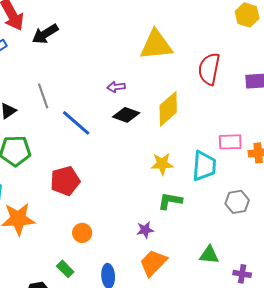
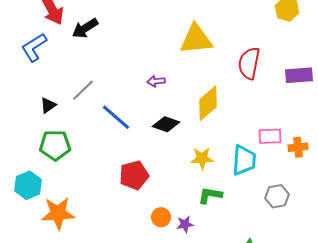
gray line: (43, 96) -> (83, 90), turned 65
black diamond: (126, 115) -> (166, 124), moved
red pentagon: (65, 181) -> (134, 175), moved
orange circle: (82, 233) -> (161, 217), moved

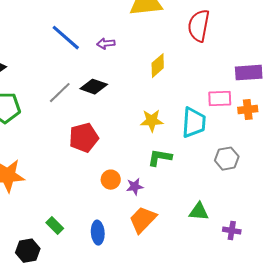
purple rectangle: (299, 75) -> (249, 73), moved
gray line: (83, 90) -> (60, 93), moved
yellow diamond: (208, 103) -> (158, 66), size x0.7
blue line: (116, 117) -> (66, 38), moved
black diamond: (166, 124) -> (94, 87), moved

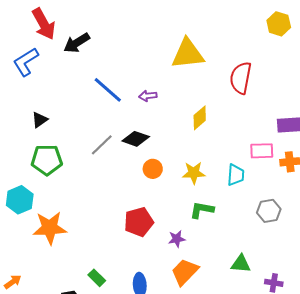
cyan trapezoid: (194, 123) -> (236, 175), size x0.7
red pentagon: (84, 138) -> (139, 222), moved
orange circle: (111, 180) -> (153, 169), moved

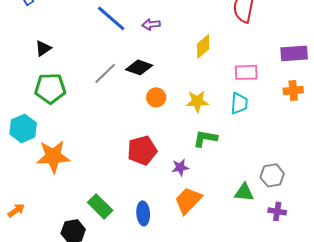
pink rectangle: (262, 151) -> (246, 72), moved
gray hexagon: (269, 211) -> (272, 175), moved
green rectangle: (97, 278) -> (100, 206), size x1.4

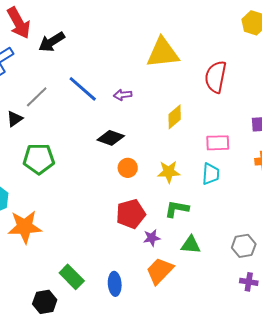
gray line: (105, 73) -> (37, 97), moved
green pentagon: (50, 88) -> (39, 159), moved
red pentagon: (142, 150) -> (131, 214), moved
green triangle: (244, 192) -> (191, 245), moved

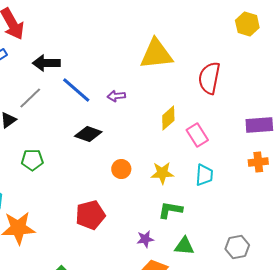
black arrow: (52, 42) -> (46, 63), moved, turned 32
black diamond: (111, 138) -> (88, 134), moved
pink rectangle: (218, 143) -> (197, 135), moved, turned 60
green pentagon: (39, 159) -> (32, 160), size x0.7
red pentagon: (131, 214) -> (90, 215), moved

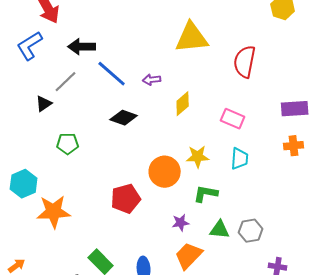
yellow diamond: (168, 118) -> (183, 104), moved
pink rectangle: (197, 135) -> (233, 119), turned -35
orange circle: (121, 169) -> (165, 172), moved, size x1.6
gray hexagon: (237, 247) -> (251, 231), moved

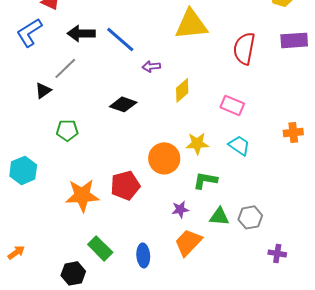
blue line: (112, 74) -> (120, 39), moved
purple rectangle: (295, 109) -> (294, 40), moved
cyan trapezoid: (240, 159) -> (239, 145), turned -60
orange star: (54, 212) -> (82, 195), moved

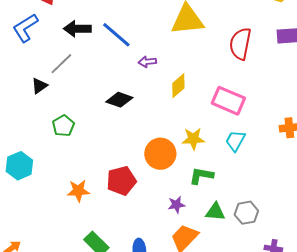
pink rectangle: (232, 105) -> (228, 101), size x1.4
green pentagon: (67, 130) -> (63, 126), turned -30
cyan trapezoid: (239, 145) -> (235, 141), turned -95
orange star: (82, 195) -> (78, 191), size x0.7

